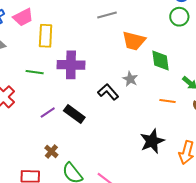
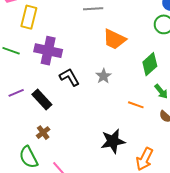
green diamond: (161, 61) -> (150, 64), moved, turned 45
black L-shape: (108, 92) -> (69, 77), moved
brown cross: (51, 151) -> (43, 133), moved

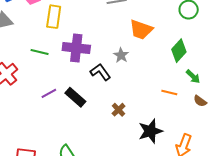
gray star: (103, 76) -> (121, 55), moved
brown cross: (43, 133) -> (119, 110), moved

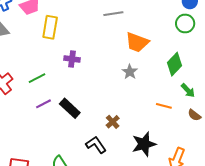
purple cross: (76, 48) -> (72, 59), size x0.6
green line: (40, 52) -> (37, 78), moved, turned -42
gray star: (121, 55) -> (130, 72), moved
black L-shape: (100, 72) -> (96, 145), moved

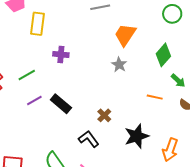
orange trapezoid: (137, 42) -> (125, 35), turned 105

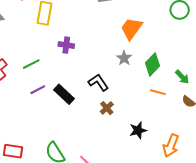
green diamond: (163, 55) -> (152, 64), moved
black star: (137, 136) -> (138, 130), size x0.7
black L-shape: (89, 139) -> (98, 82), moved

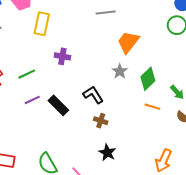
brown cross: (107, 108) -> (101, 121), turned -32
black star: (138, 130) -> (107, 153), moved, turned -30

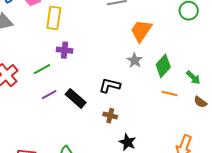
purple cross: (62, 56) -> (65, 50), moved
black L-shape: (93, 95) -> (110, 86), turned -40
brown cross: (101, 121) -> (110, 116), moved

